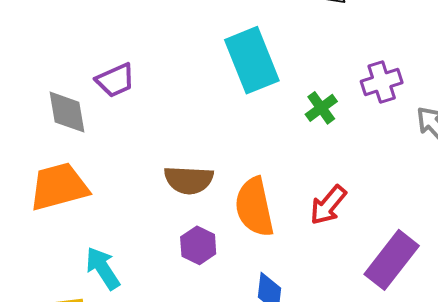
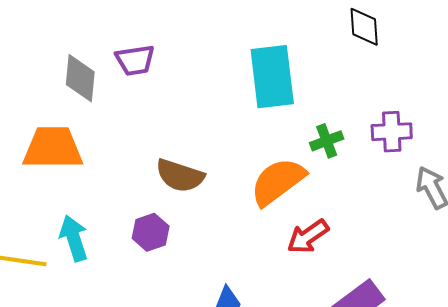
orange semicircle: (254, 207) -> (278, 182), moved, turned 50
purple hexagon: (198, 245) -> (151, 232), moved

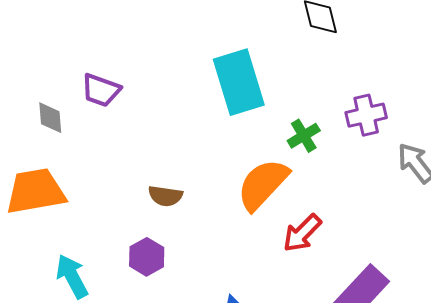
purple trapezoid: (135, 60) -> (101, 90), turned 39
gray diamond: (80, 78) -> (50, 118), size x0.7
brown semicircle: (180, 176) -> (165, 196), size x0.7

